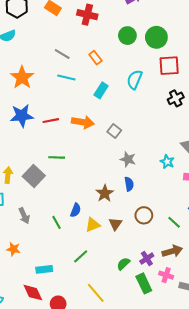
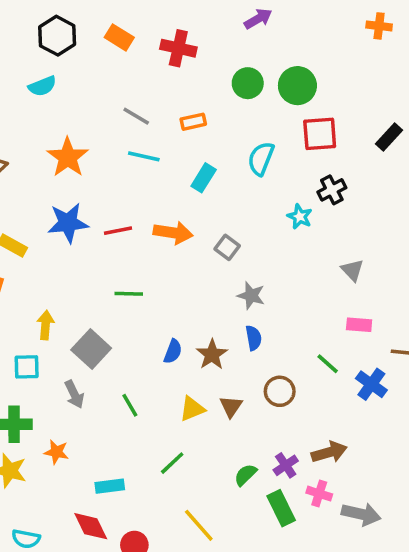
orange rectangle: (95, 58) -> (193, 122), turned -64
cyan star: (167, 162) -> (300, 217), moved
gray square: (34, 176) -> (91, 349), moved
blue semicircle: (76, 210) -> (173, 351), moved
green line: (174, 222) -> (328, 364), moved

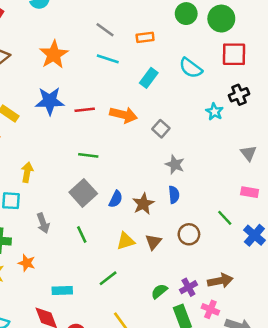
cyan semicircle: (261, 159) -> (191, 68), turned -80
gray square: (91, 349) -> (83, 193), moved

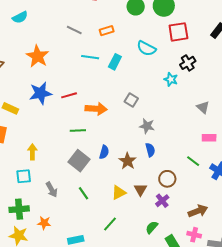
cyan line: (108, 59) -> (90, 57), moved
orange arrow: (124, 115) -> (96, 109), moved
blue semicircle: (116, 199) -> (104, 152), moved
purple cross: (188, 287) -> (162, 201), moved

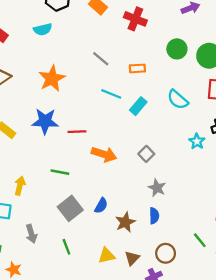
green line: (78, 130) -> (60, 172), moved

